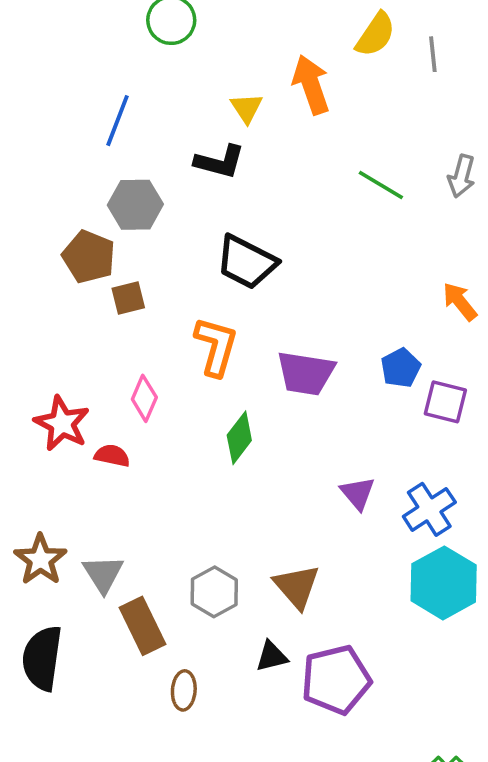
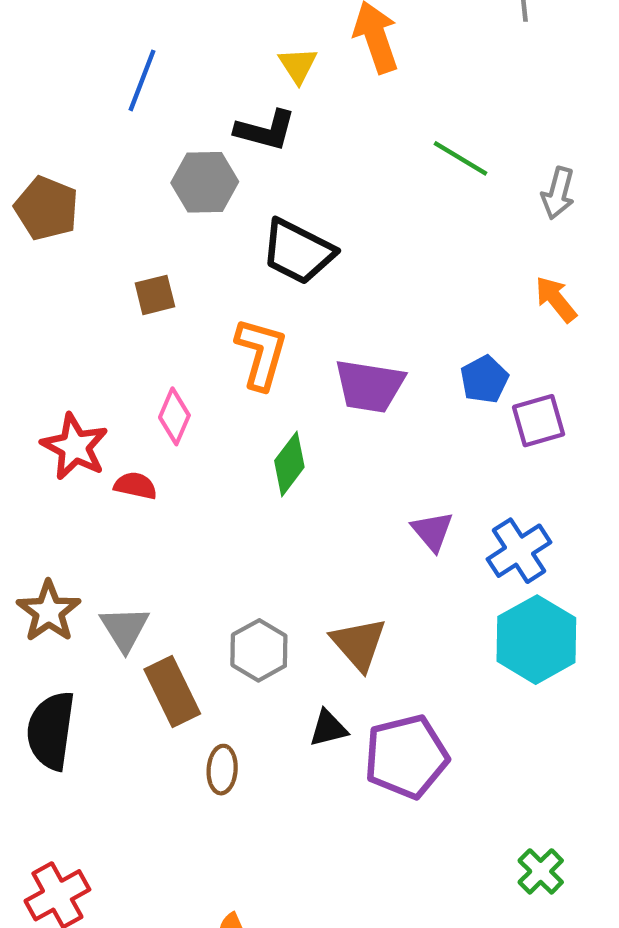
gray arrow: (462, 176) -> (558, 193), moved
gray hexagon: (135, 205) -> (205, 182), moved
brown pentagon: (89, 257) -> (47, 208), moved
purple square: (445, 402) -> (539, 421), turned -30

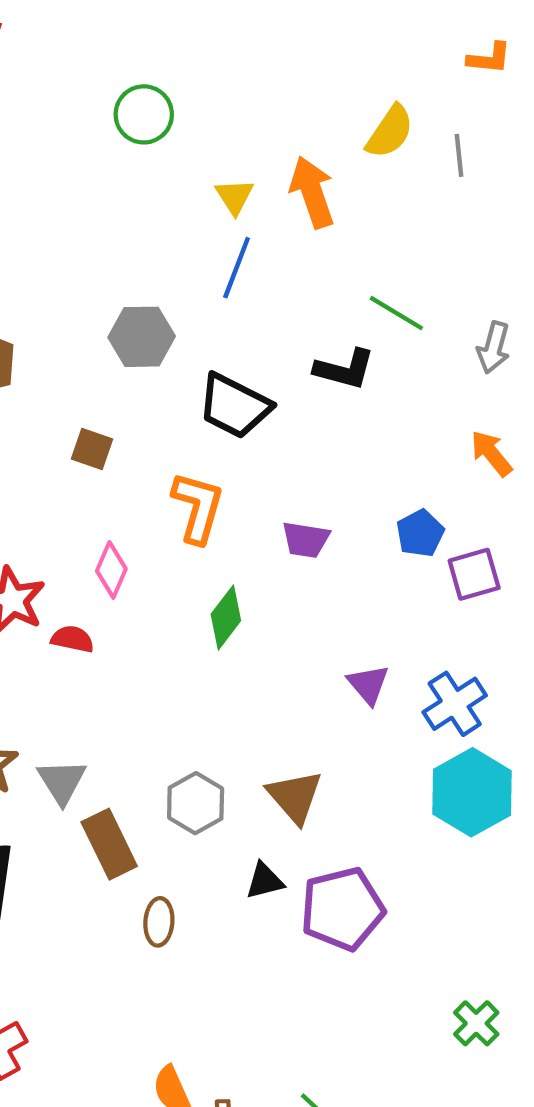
yellow triangle: (298, 65) -> (234, 196), moved
blue line: (142, 80) -> (237, 268), moved
black L-shape: (265, 130) -> (345, 369), moved
brown square: (155, 295) -> (92, 449), turned 33
purple trapezoid: (369, 386) -> (306, 540), size x0.7

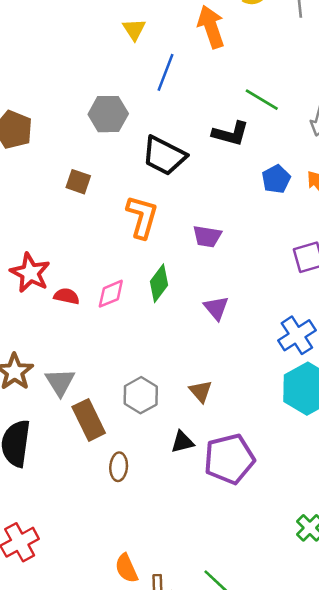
yellow triangle: (234, 196) -> (134, 29), moved
blue pentagon: (420, 533) -> (276, 179), moved
pink diamond: (111, 570) -> (111, 294), moved, turned 44
purple triangle: (368, 684) -> (216, 308), moved
brown triangle: (295, 797) -> (201, 391), size x0.7

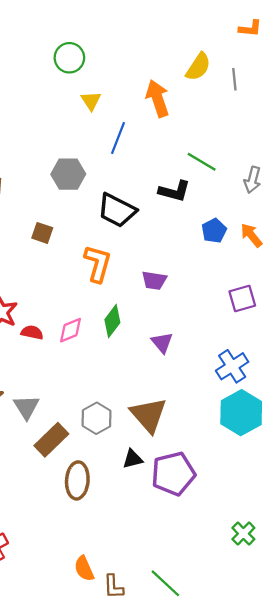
brown triangle: (201, 391) -> (148, 415), size x1.8
brown rectangle: (89, 420) -> (51, 440), turned 72
brown ellipse: (119, 467) -> (77, 480), size x1.5

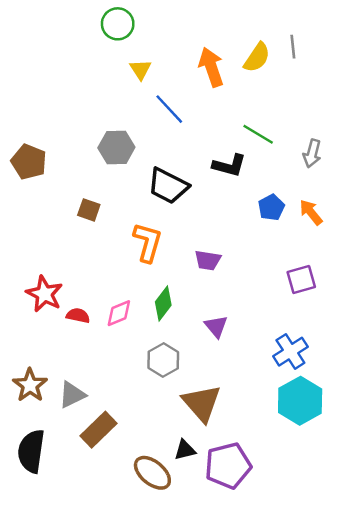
yellow semicircle: (198, 67) -> (257, 57), moved
blue line: (118, 138) -> (169, 109), turned -64
gray triangle: (26, 407) -> (72, 395), turned 36
gray hexagon: (97, 418) -> (163, 360), moved
brown ellipse: (77, 480) -> (152, 473), moved, turned -54

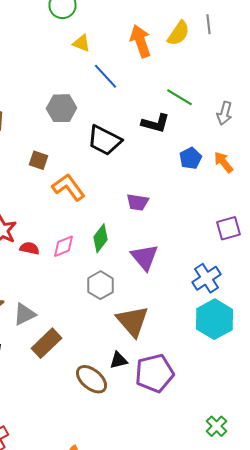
yellow triangle: (140, 69) -> (82, 43), turned -36
orange L-shape: (148, 242) -> (68, 187), moved, turned -52
purple square: (301, 280) -> (228, 228), moved
purple triangle: (216, 326) -> (144, 257), size x1.4

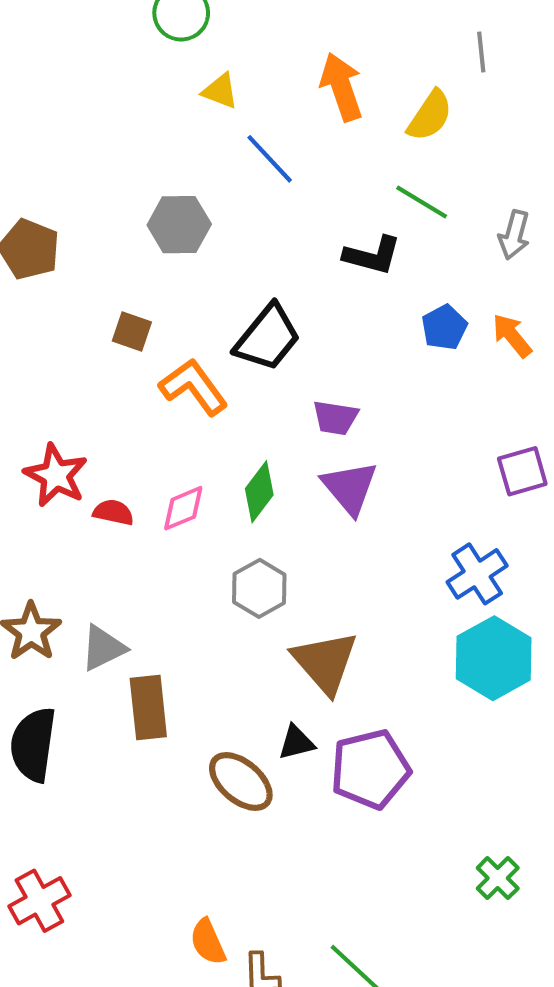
yellow semicircle: (178, 33) -> (430, 116), moved
black trapezoid: (104, 140) -> (268, 338), moved, turned -78
purple triangle: (144, 257) -> (350, 488), moved
brown rectangle: (46, 343) -> (148, 708), turned -52

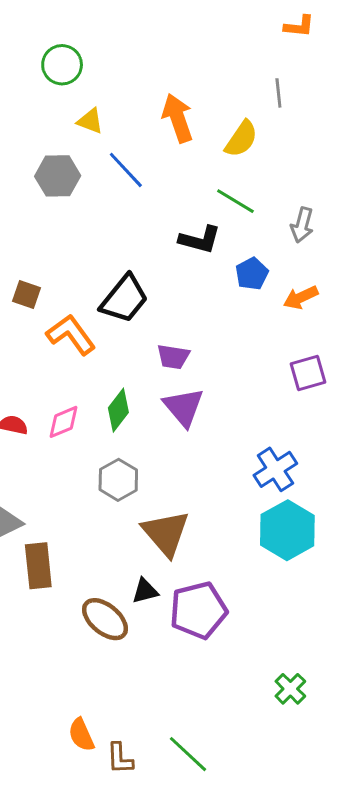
gray hexagon: (179, 225) -> (58, 176), moved
blue pentagon: (444, 327) -> (252, 274), moved
orange arrow: (512, 336) -> (301, 297), turned -76
purple square: (522, 471) -> (308, 373), moved

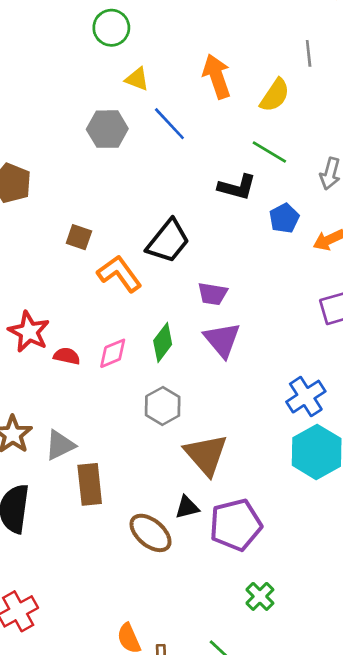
green cross: (290, 689) -> (260, 596), moved

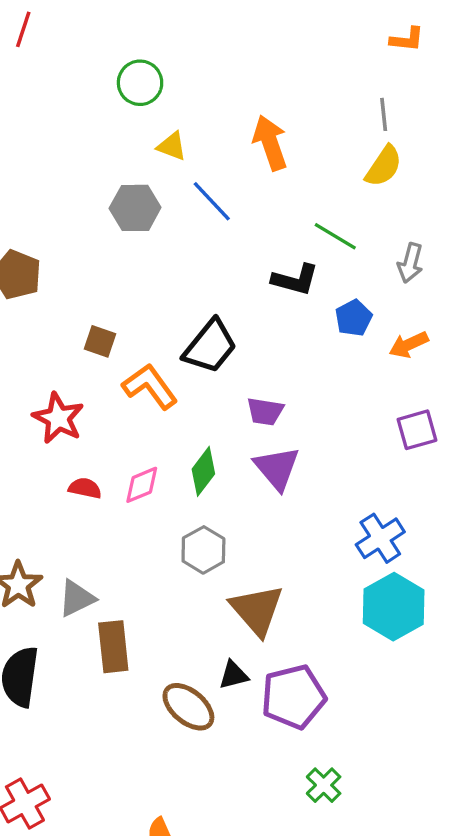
yellow semicircle: (275, 95) -> (384, 166), moved
red star: (29, 332) -> (58, 418), moved

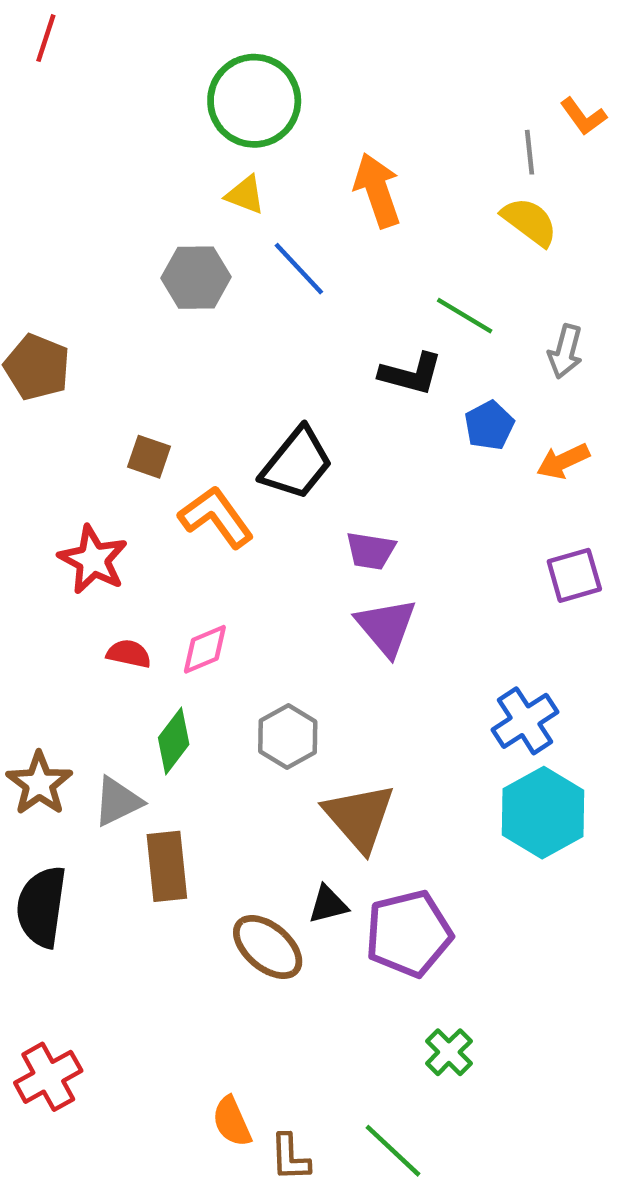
orange L-shape: (407, 39) -> (583, 116), moved, turned 48
green circle: (140, 83) -> (254, 101), moved, size x1.5
yellow semicircle: (384, 166) -> (530, 222), turned -87
green diamond: (203, 471) -> (174, 741), moved

